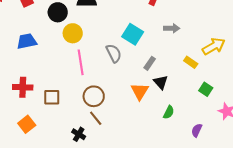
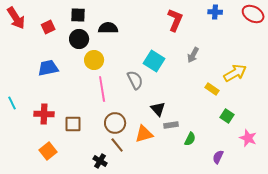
gray arrow: (172, 28) -> (193, 55), turned 119
gray rectangle: (150, 63) -> (171, 125), moved, turned 48
black triangle: (161, 82) -> (158, 109), moved
orange triangle: (140, 91) -> (144, 134), moved, turned 42

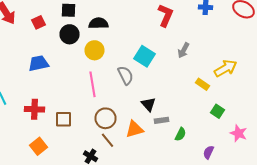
yellow circle: (94, 60) -> (94, 50), moved

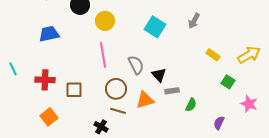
yellow arrow: (226, 68) -> (249, 55), moved
gray semicircle: (126, 75) -> (136, 65), moved
brown line: (108, 140) -> (118, 111), turned -35

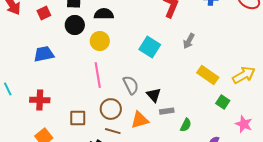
yellow rectangle: (213, 55) -> (208, 75), size x1.5
brown square: (74, 90) -> (78, 118), moved

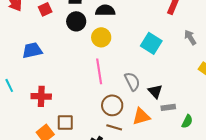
gray arrow: (189, 41) -> (190, 37), turned 119
blue trapezoid: (44, 54) -> (32, 50), moved
brown square: (78, 118) -> (65, 122), moved

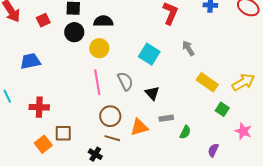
gray semicircle: (132, 81) -> (125, 81), moved
black triangle: (155, 91) -> (152, 93), moved

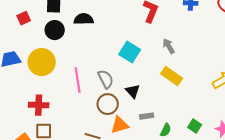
yellow circle: (99, 48) -> (42, 62), moved, size x1.4
yellow rectangle: (207, 82) -> (172, 76), moved
red cross: (39, 107) -> (39, 105), moved
green square: (222, 109) -> (195, 126), moved
brown circle: (110, 116) -> (108, 104), moved

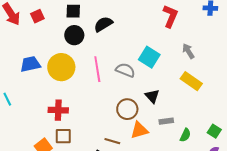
red square: (24, 18) -> (37, 16), moved
black semicircle: (84, 19) -> (103, 24), turned -30
gray semicircle: (106, 79) -> (125, 70), moved, turned -42
pink line: (78, 80) -> (97, 69), moved

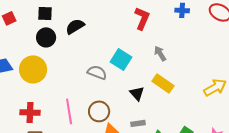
pink line: (97, 69) -> (69, 111), moved
black triangle: (152, 96) -> (137, 93), moved

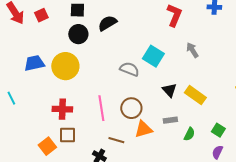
yellow rectangle: (163, 83) -> (195, 95), moved

